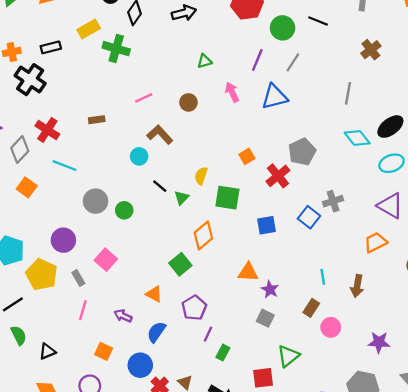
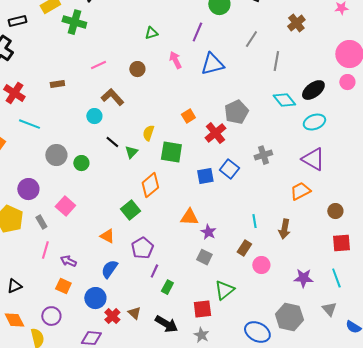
gray line: (293, 62) -> (251, 39), moved
blue square: (309, 217) -> (229, 169), moved
purple arrow: (123, 316) -> (68, 261), moved

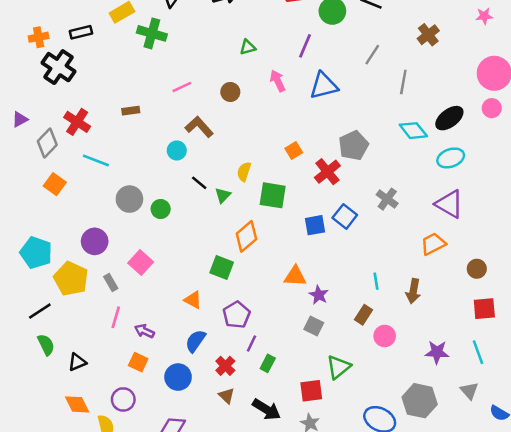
gray cross: (263, 155) -> (387, 199), turned -36
green square: (130, 210) -> (222, 268), turned -30
red cross: (112, 316) -> (225, 366), moved

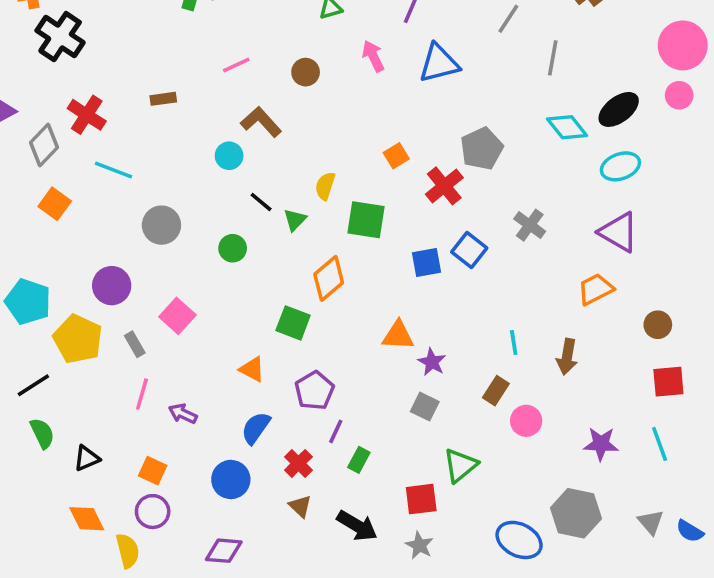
green circle: (161, 209) -> (233, 248), moved
orange square: (138, 362) -> (153, 471), moved
gray triangle: (469, 391) -> (651, 522), moved

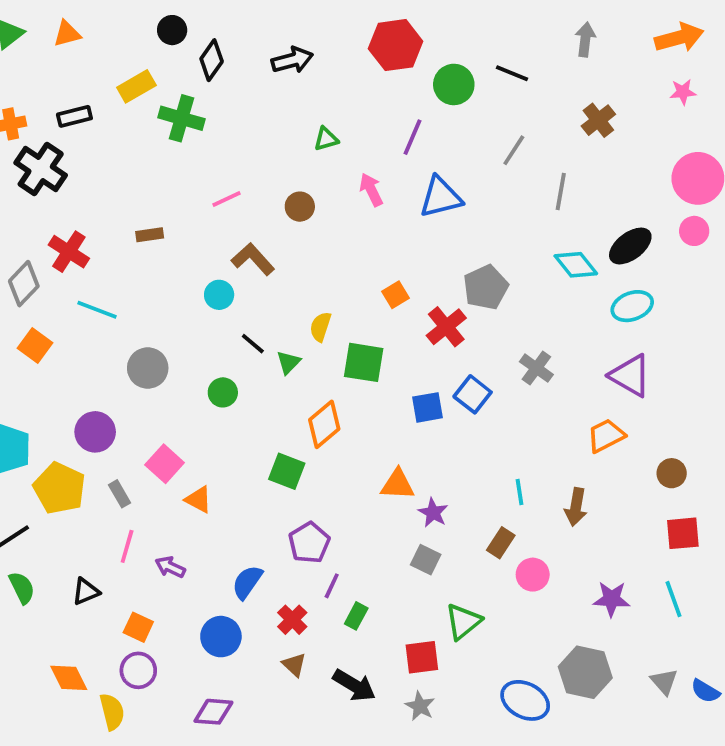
orange triangle: (252, 369) -> (198, 499), moved
black triangle: (87, 458) -> (86, 592), moved

